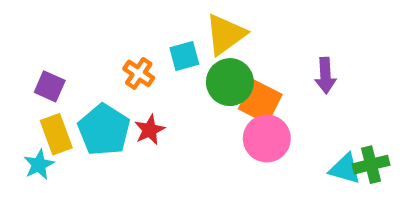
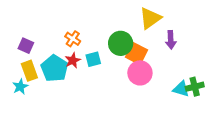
yellow triangle: (226, 34) -> (150, 18), moved
cyan square: (184, 56) -> (93, 59), moved
red star: (150, 130) -> (73, 60), moved

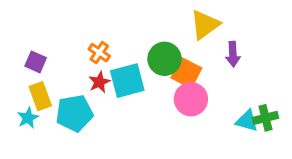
cyan square: (93, 59) -> (127, 81), size x1.6
cyan pentagon: (54, 68) -> (74, 113), moved, turned 30

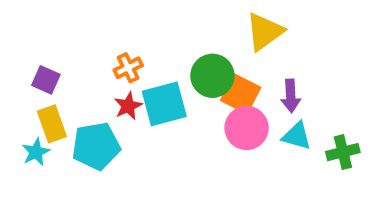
orange cross: (99, 53) -> (128, 68), turned 30
purple arrow: (233, 54) -> (291, 96), moved
cyan triangle: (247, 121) -> (297, 136), moved

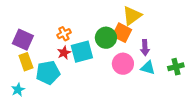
purple square: (46, 80) -> (23, 40), size x1.5
orange square: (241, 94) -> (122, 33), moved
cyan star: (36, 152) -> (18, 90), moved
green cross: (343, 152) -> (176, 67), moved

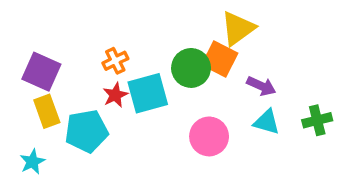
purple arrow: (145, 48) -> (261, 86), turned -63
pink circle: (123, 64) -> (209, 136), moved

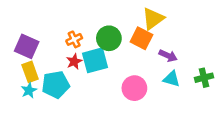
green circle: (191, 68) -> (109, 38), moved
cyan star: (32, 162) -> (29, 90), moved

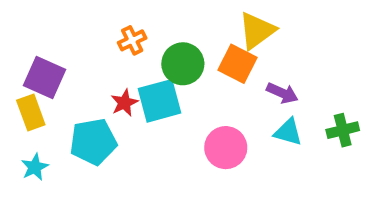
orange cross: (74, 39) -> (132, 40), moved
yellow rectangle: (30, 72) -> (31, 113), moved
cyan star: (29, 90) -> (35, 167), moved

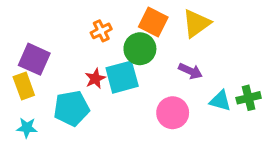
orange square: (237, 64) -> (153, 22), moved
purple arrow: (282, 93) -> (190, 71), moved
green cross: (343, 130) -> (249, 98), moved
cyan star: (35, 167) -> (27, 128), turned 30

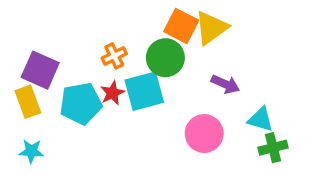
yellow triangle: (196, 23) -> (211, 28), moved
orange cross: (101, 31) -> (114, 56), moved
green cross: (249, 98) -> (273, 148), moved
cyan pentagon: (71, 108) -> (81, 104), moved

